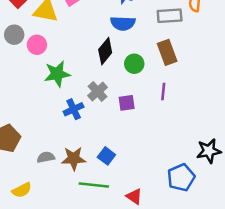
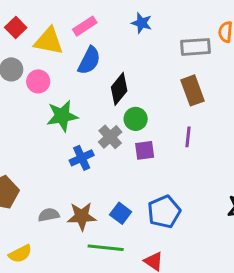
blue semicircle: (123, 23) -> (89, 60), moved, turned -65
green circle: (134, 64) -> (136, 119), moved
blue pentagon: (181, 177) -> (164, 212), moved

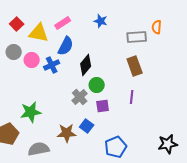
green star: (62, 116) -> (31, 112), moved
blue cross: (82, 158) -> (52, 65), moved
blue square: (121, 213) -> (87, 126), moved
gray semicircle: (49, 215) -> (39, 149), size x1.5
brown star: (82, 216) -> (67, 133), moved

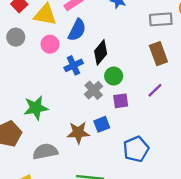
pink circle: (32, 60) -> (50, 44), moved
blue cross: (52, 65) -> (74, 65), moved
purple line: (132, 97) -> (155, 90), turned 40
blue square: (87, 126) -> (102, 124), turned 32

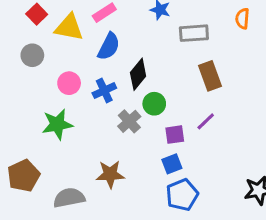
gray rectangle: (161, 19) -> (194, 33), moved
pink circle: (50, 44) -> (69, 83), moved
purple square: (121, 101) -> (175, 135), moved
green star: (36, 108) -> (57, 124), moved
blue square: (102, 124) -> (172, 164), moved

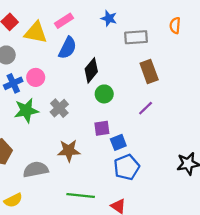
blue cross: (104, 91) -> (13, 83), moved
gray cross: (129, 121) -> (59, 108), moved
purple square: (175, 135) -> (102, 128), moved

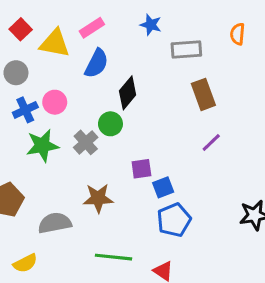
green circle: (104, 94) -> (110, 124), moved
purple line: (146, 108) -> (211, 142), moved

